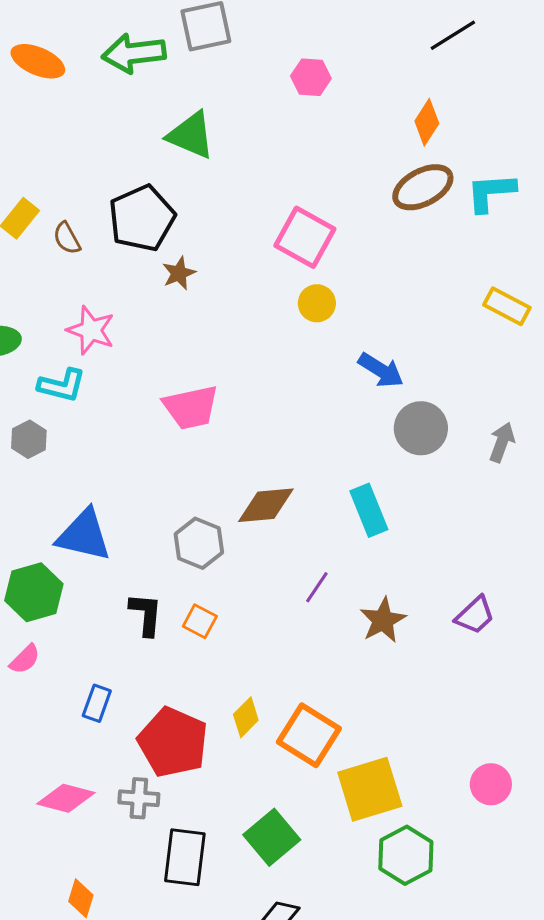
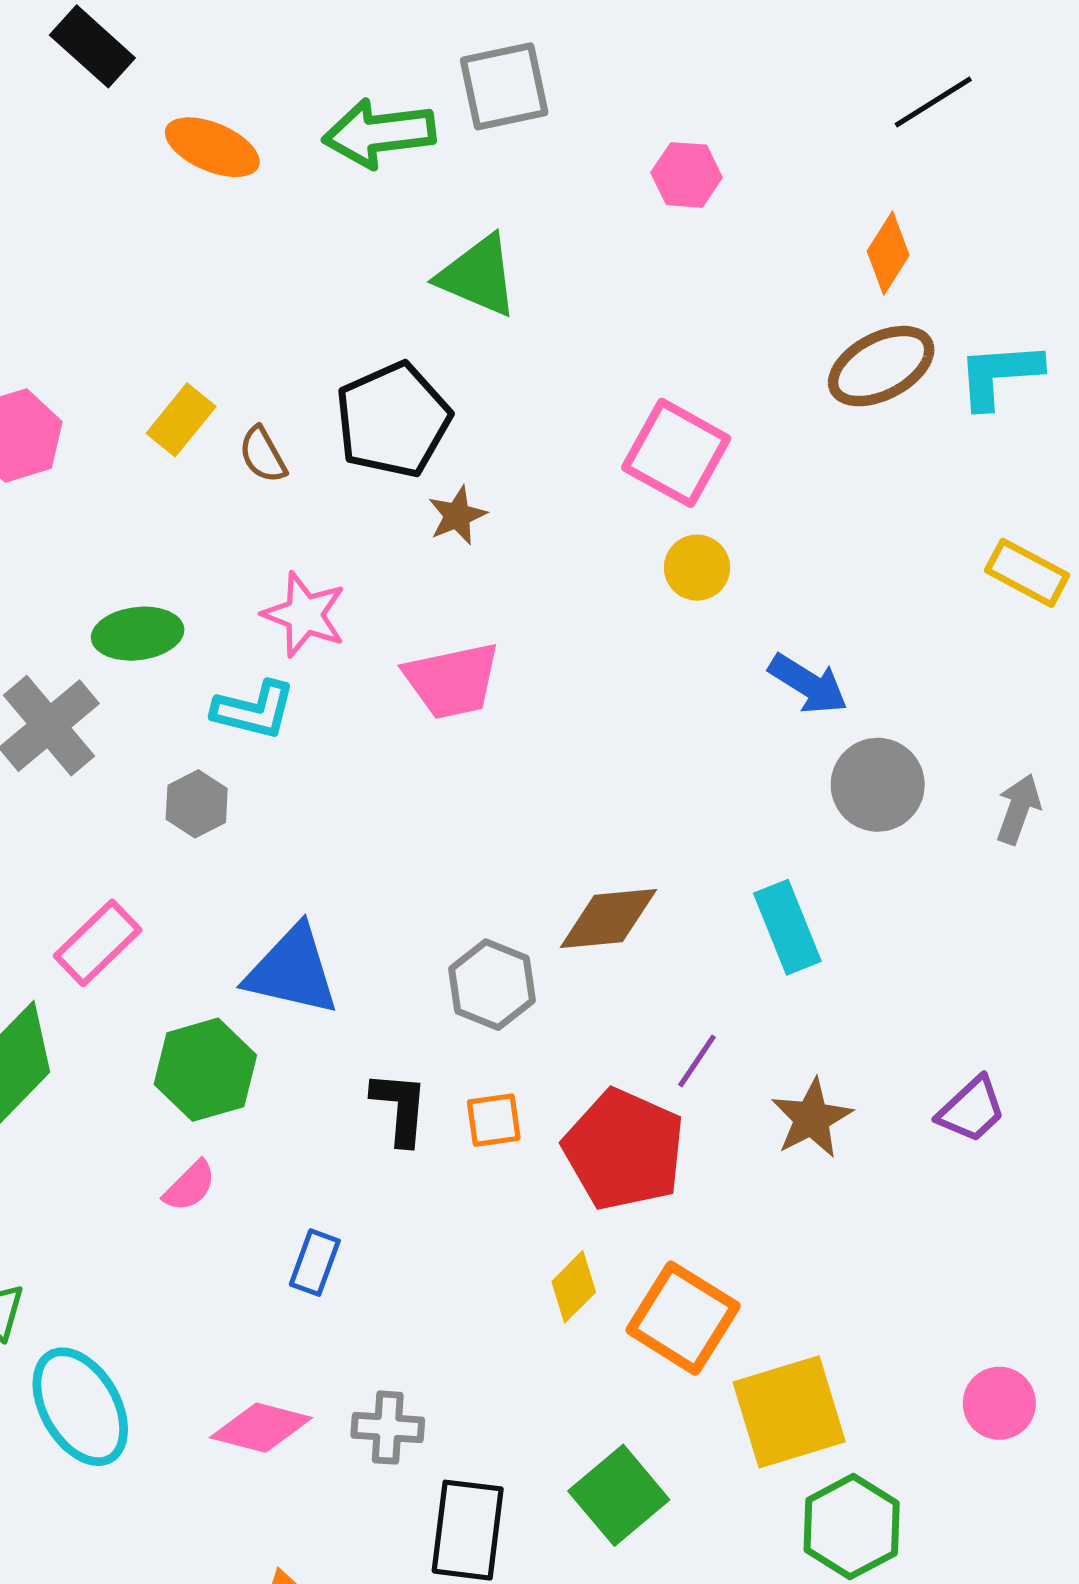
pink trapezoid: (191, 407) -> (452, 681), moved
orange square: (200, 621) -> (494, 1120), turned -36
red pentagon: (173, 742) -> (624, 1150), moved

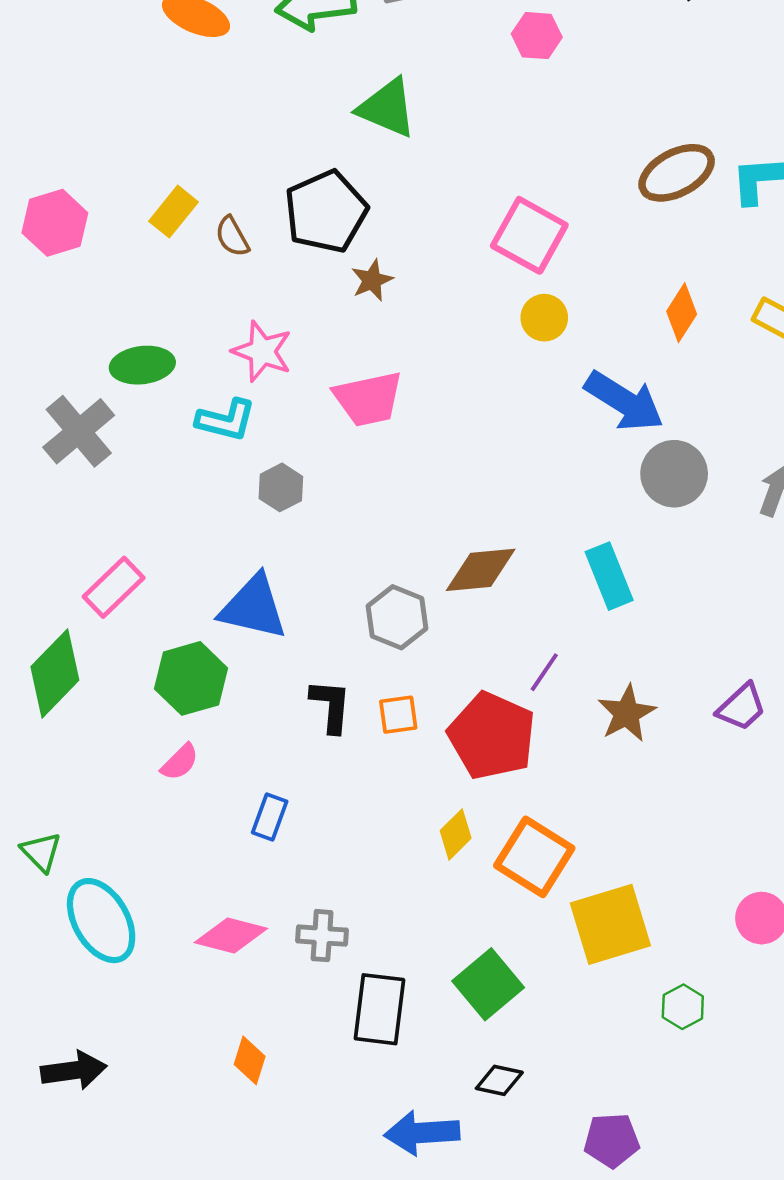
orange diamond: (888, 253) -> (682, 313), moved
blue arrow: (808, 684) -> (624, 401), size x1.4
gray hexagon: (197, 804) -> (281, 487), moved
green hexagon: (852, 1527) -> (683, 1007), moved, size x0.6

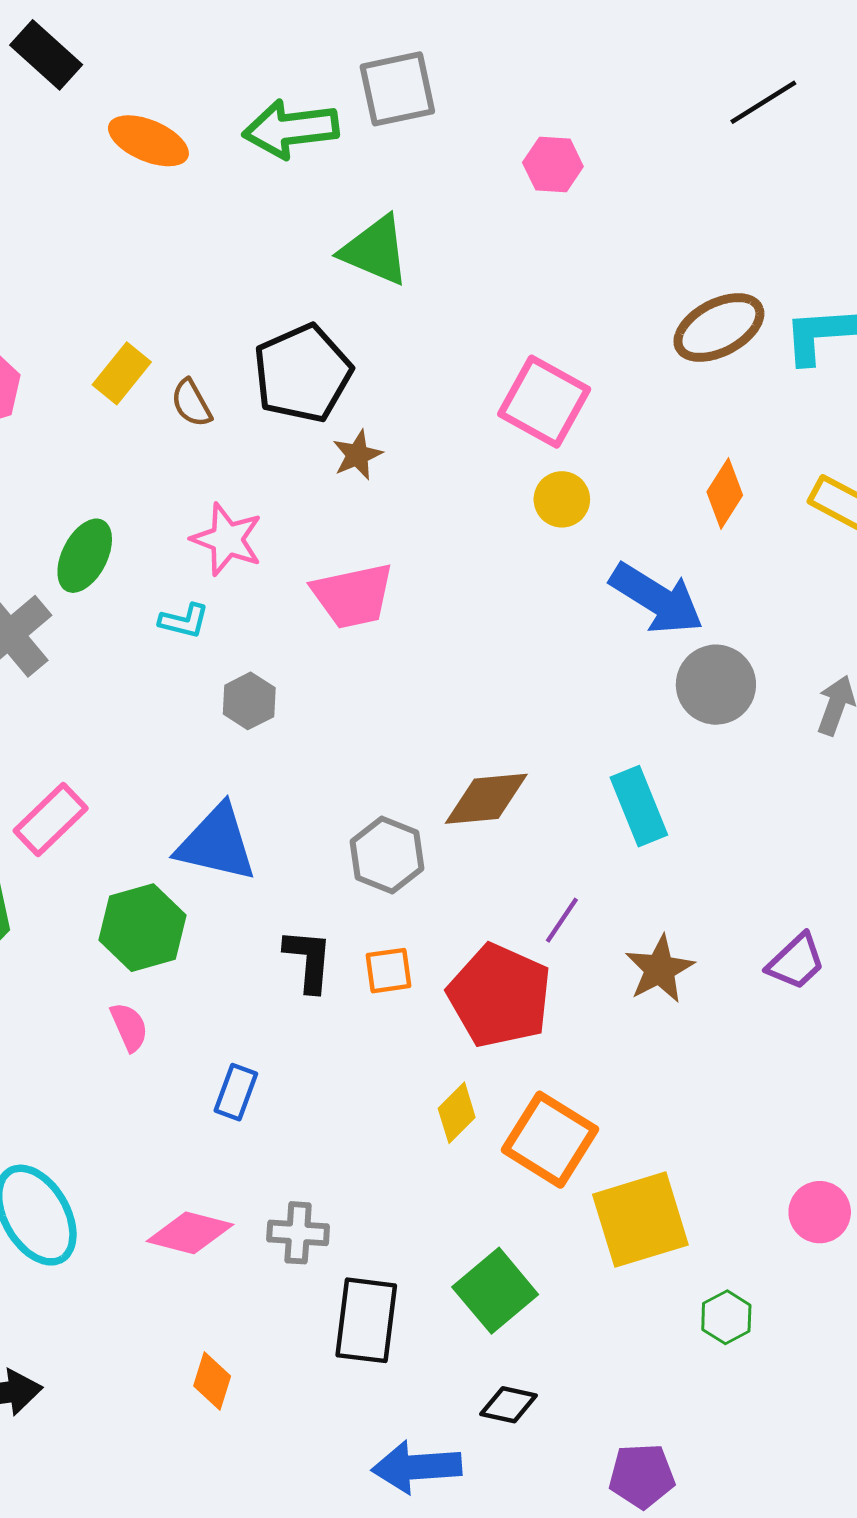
green ellipse: (142, 365) -> (85, 556), turned -56
cyan L-shape: (226, 420) -> (184, 621), size x0.7
pink semicircle: (180, 762) -> (129, 1027), turned -69

